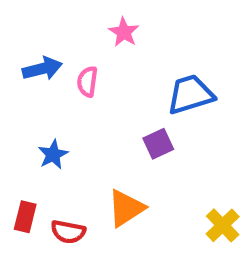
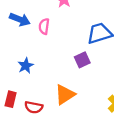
blue arrow: (42, 69) -> (20, 19), turned 36

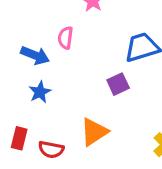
blue arrow: (20, 19) -> (35, 55), moved

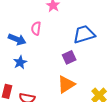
orange triangle: (94, 132) -> (66, 84), moved

